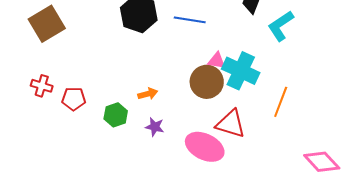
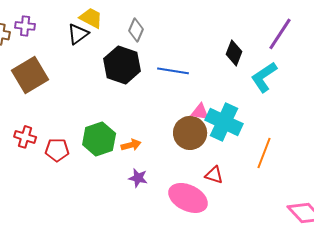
green hexagon: (116, 115) -> (99, 139), moved, size x1.4
red triangle: (231, 124) -> (214, 175), size x0.6

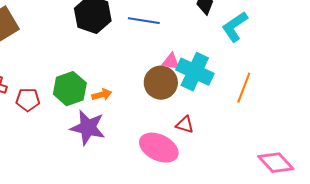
orange line: (264, 153) -> (244, 88), moved
purple star: (138, 178) -> (88, 128), moved, size x1.8

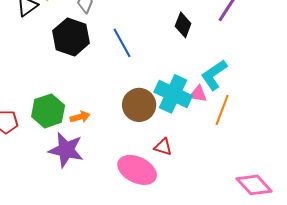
blue line: (144, 21) -> (122, 43), turned 52
cyan L-shape: (235, 27) -> (214, 75), moved
pink triangle: (171, 62) -> (198, 94), moved

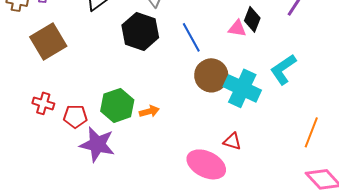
pink triangle: (198, 94) -> (237, 28), moved
brown circle: (139, 105) -> (211, 75), moved
orange line: (222, 110) -> (311, 132), moved
purple star: (66, 150) -> (97, 144), moved

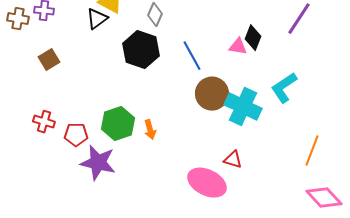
brown square: (48, 41) -> (49, 60), size x0.6
orange arrow: (149, 111) -> (150, 130), turned 90

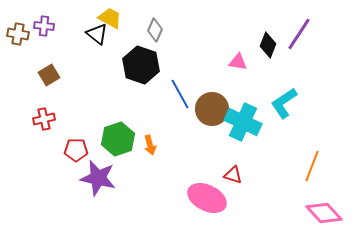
black triangle: (97, 19) -> (97, 34), turned -45
black diamond: (253, 38) -> (268, 45), moved
blue line: (192, 56) -> (180, 94), moved
red cross: (44, 122) -> (44, 119), moved, turned -30

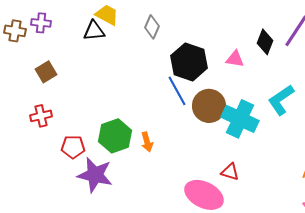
black triangle: (97, 34) -> (94, 31), turned -45
black hexagon: (141, 65) -> (189, 62), moved

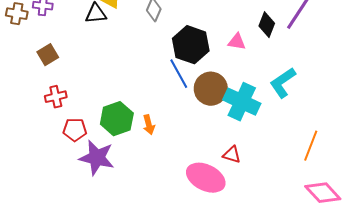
red cross: (41, 116) -> (56, 97), moved

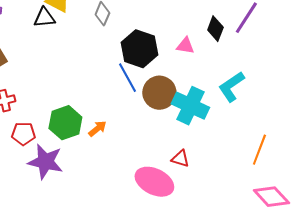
orange arrow: (149, 125) -> (97, 129), turned -114

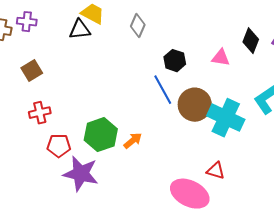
black hexagon: (139, 49) -> (175, 61), size x0.6

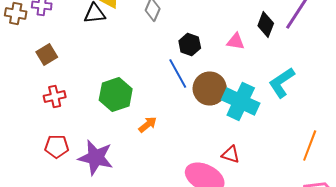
green hexagon: (101, 135) -> (116, 94), moved
red pentagon: (59, 146) -> (57, 146), moved

